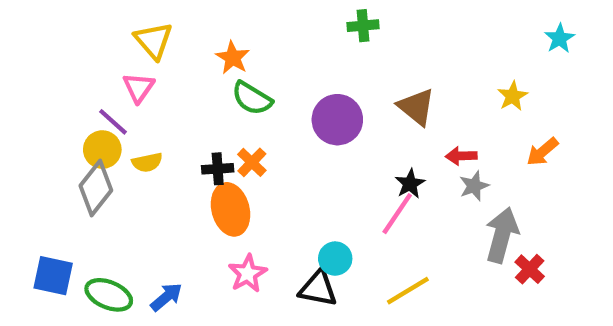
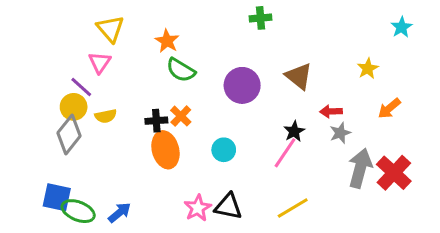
cyan circle: (335, 259) -> (224, 150), moved
red cross: (530, 269) -> (394, 173), moved, size x1.6
pink star: (248, 273) -> (198, 208), moved
blue square: (53, 276) -> (57, 197), moved

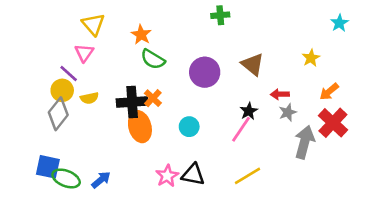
black cross: (156, 121) -> (132, 102), size x1.6
red cross: (394, 173) -> (333, 123), moved

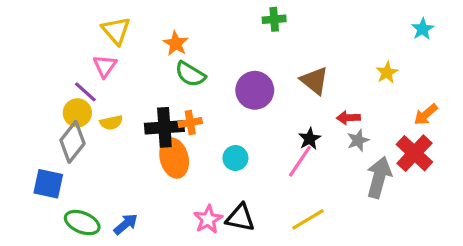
orange arrow: (329, 92) -> (426, 114), moved
orange cross: (153, 98) -> (190, 123), turned 36
blue square: (48, 167) -> (48, 184), moved

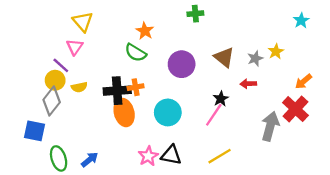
orange star: (176, 43) -> (145, 31), moved
gray star: (358, 140) -> (255, 58), moved
cyan circle: (235, 158) -> (168, 112), size x1.5
green ellipse: (82, 223) -> (59, 158), turned 50

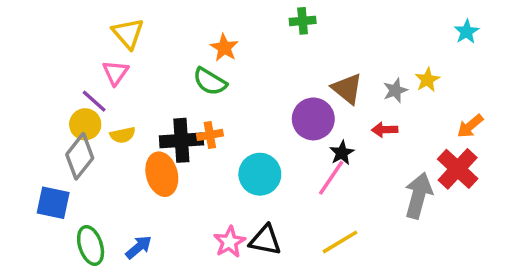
purple circle: (182, 64) -> (313, 119), moved
orange ellipse: (124, 112) -> (162, 174), moved

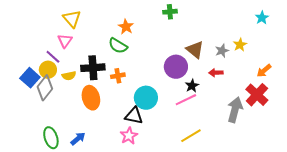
black cross: (181, 140) -> (93, 68), moved
pink line: (331, 178) -> (186, 100), turned 30
blue square: (53, 203) -> (30, 78), moved, turned 30
black triangle: (265, 240) -> (134, 116), moved

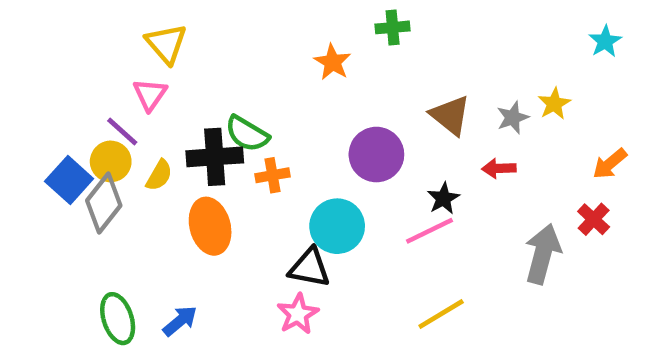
orange star: (126, 27) -> (332, 62), moved
green semicircle: (118, 46) -> (247, 134), moved
purple circle: (176, 67) -> (376, 155), moved
yellow semicircle: (69, 76) -> (159, 175), turned -48
red cross: (257, 95) -> (594, 219), size x0.6

